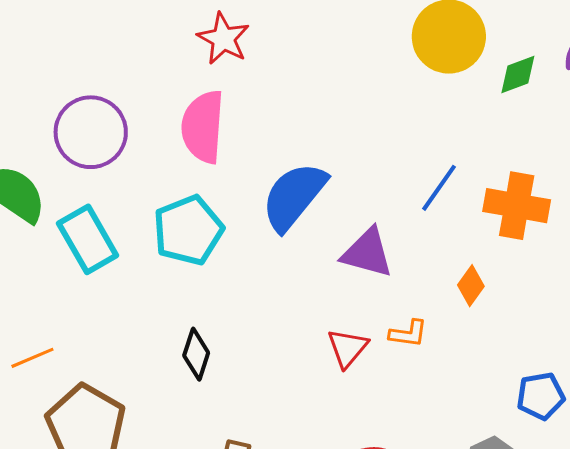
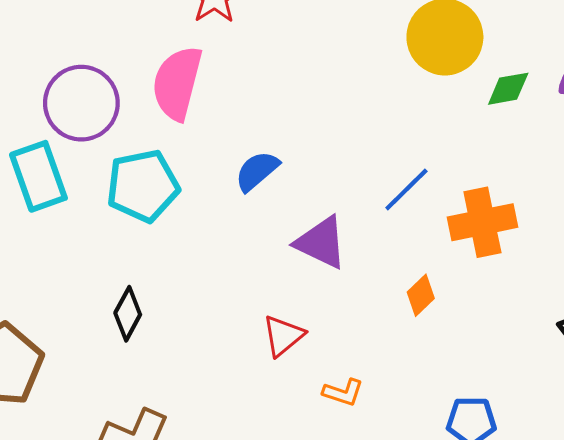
purple circle: (91, 132) -> (81, 103), moved
blue semicircle: (294, 196) -> (257, 171), size x0.6
orange cross: (517, 206) -> (482, 222), turned -32
orange L-shape: (408, 334) -> (343, 392), moved

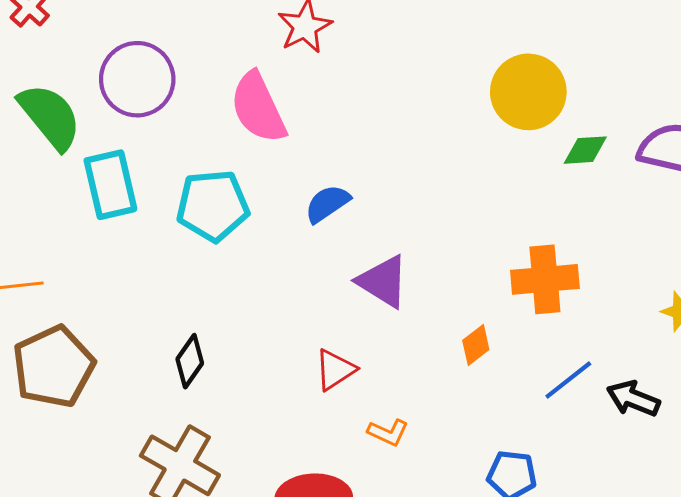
pink semicircle: (177, 83) -> (258, 108), turned -46
purple circle: (81, 103) -> (137, 79), moved
blue line: (406, 189) -> (568, 380), moved
black diamond: (128, 314) -> (190, 361), moved

